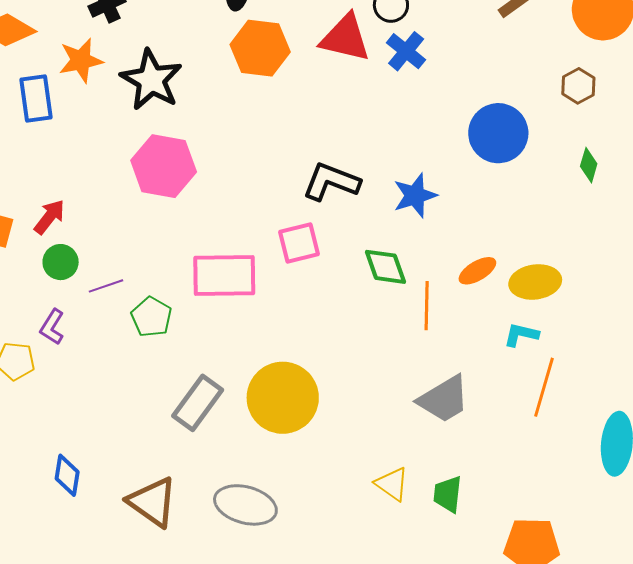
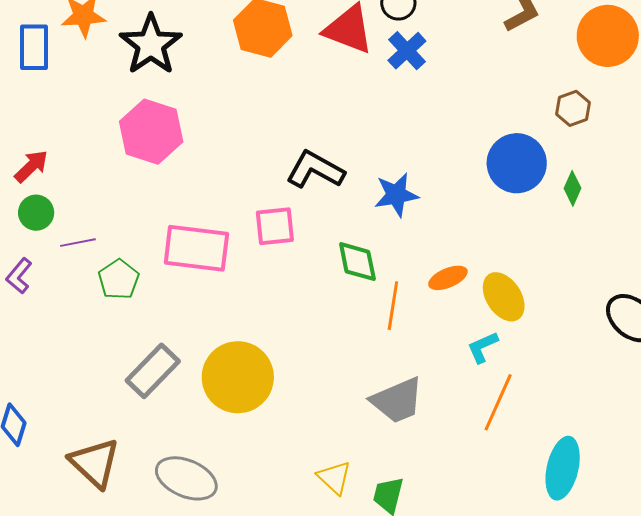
blue circle: (498, 133) -> (517, 163), moved
yellow ellipse: (535, 282) -> (504, 297), turned 57
cyan L-shape: (521, 335) -> (483, 347), turned -45

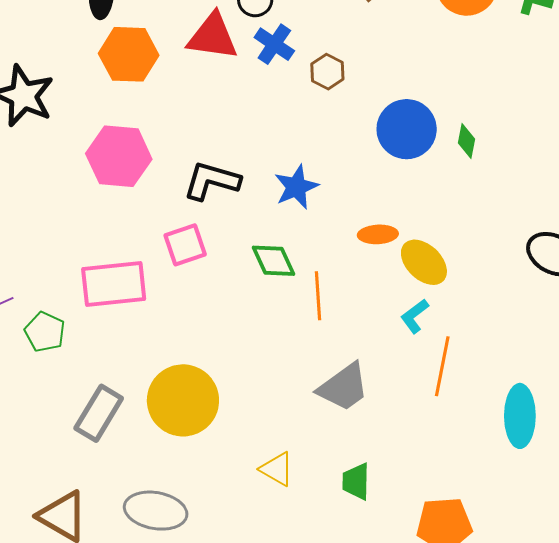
brown hexagon: (573, 108) -> (327, 72), moved
pink hexagon: (151, 132) -> (119, 156), moved
orange ellipse: (448, 278) -> (378, 234), moved, turned 33
yellow triangle: (334, 478) -> (277, 469), moved

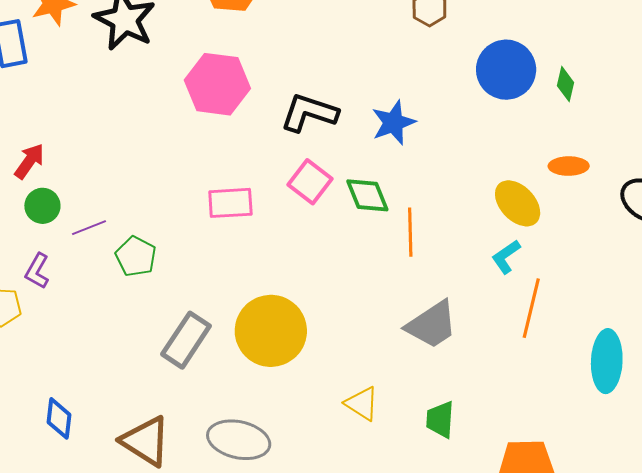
orange ellipse: (378, 234) -> (569, 166), moved
pink square: (185, 245) -> (310, 182), moved, turned -36
pink rectangle: (114, 284) -> (230, 203), moved, size x0.7

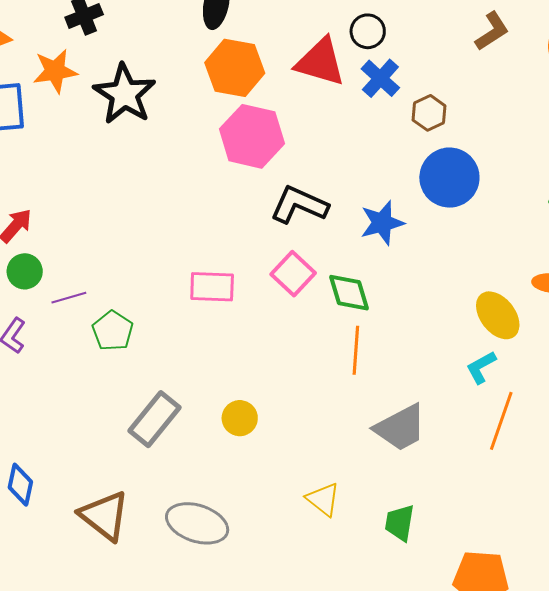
blue circle: (506, 70) -> (449, 178), moved
pink hexagon: (217, 84) -> (252, 136), moved
orange line: (410, 232) -> (356, 350), moved
yellow circle: (271, 331) -> (240, 418), size x0.5

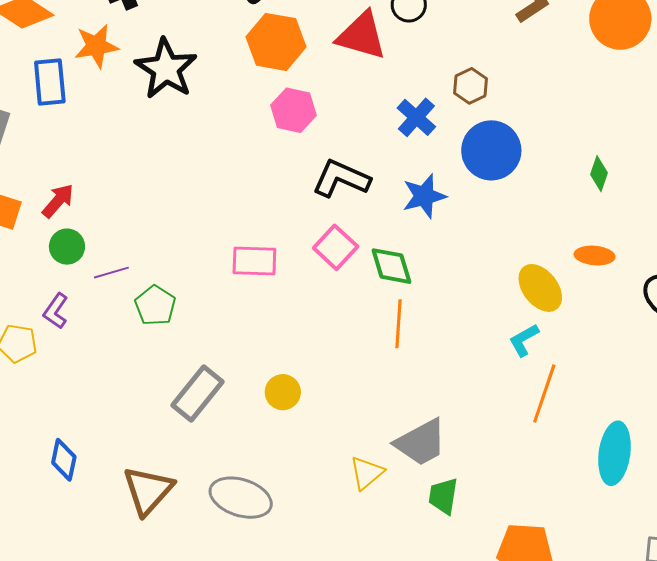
blue cross: (380, 78) -> (416, 117), moved
pink hexagon: (252, 136) -> (294, 110), size x0.7
gray trapezoid: (400, 428) -> (421, 442), moved
yellow triangle: (323, 499) -> (367, 473), turned 42
brown triangle: (104, 516) -> (148, 490), turned 34

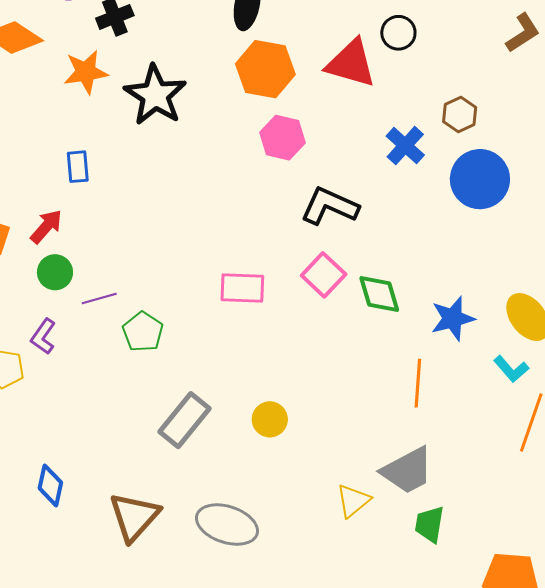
blue rectangle: (50, 82) -> (78, 167), moved, size x0.7
blue star: (424, 196) -> (453, 318), moved
orange line: (399, 324) -> (418, 383), moved
cyan L-shape: (524, 340) -> (511, 369), turned -102

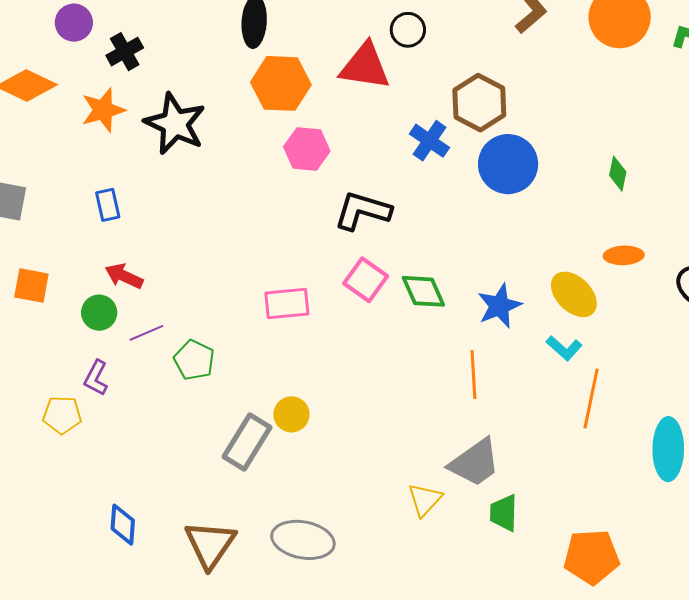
brown hexagon: (460, 114) -> (479, 103), size x1.6
red arrow: (46, 226) -> (124, 276), moved, turned -99
yellow circle: (270, 419) -> (291, 414), moved

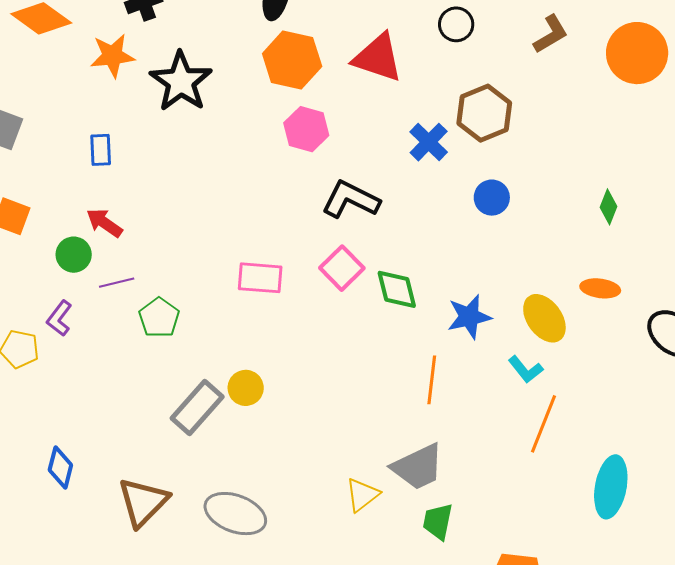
black circle: (408, 30) -> (456, 24), moved
blue circle: (508, 164) -> (492, 198), moved, size x0.6

